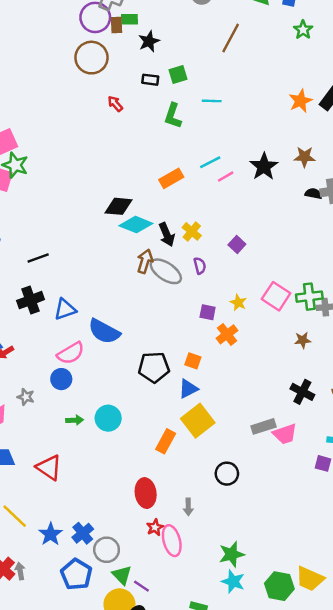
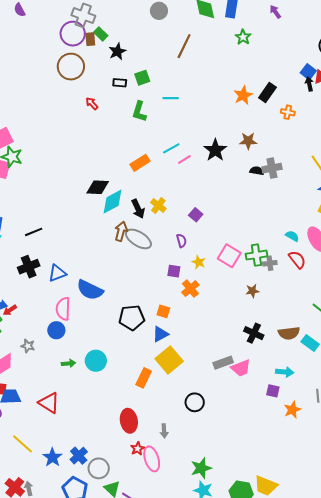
green rectangle: (129, 19) -> (101, 34), turned 48
cyan diamond: (136, 225) -> (113, 202), turned -48
purple semicircle: (200, 266) -> (181, 241), moved
pink semicircle: (71, 353) -> (63, 309), turned 125

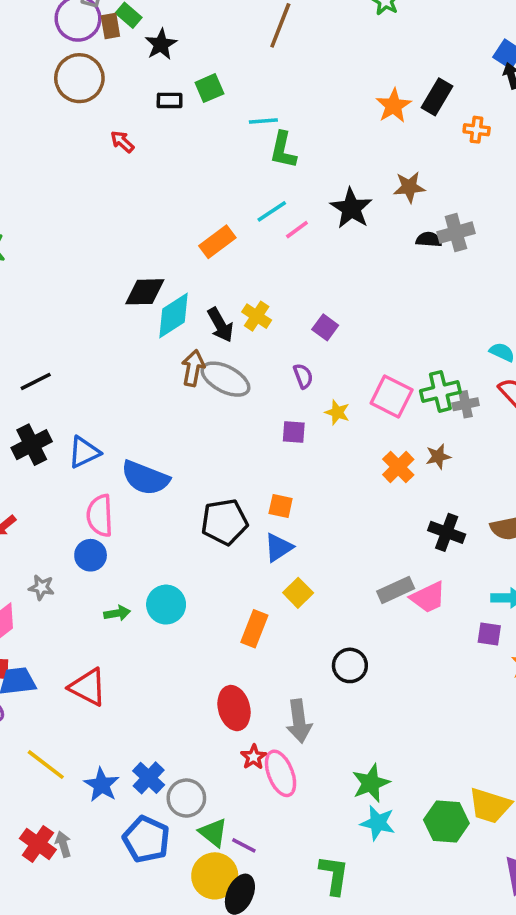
green L-shape: (139, 112) -> (283, 150), moved
orange cross: (190, 289) -> (398, 467), moved
yellow square: (169, 360) -> (298, 593), size x0.6
gray arrow: (164, 431) -> (299, 721), size x1.6

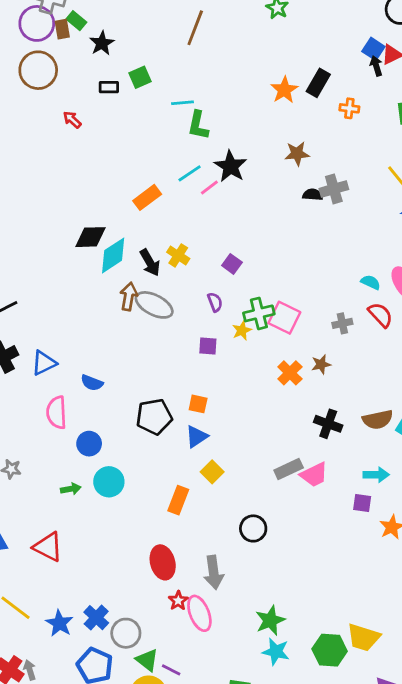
black star: (351, 208) -> (231, 166), moved
green cross: (440, 391) -> (259, 313), moved
yellow star: (337, 412) -> (242, 330), turned 30
blue semicircle: (145, 478) -> (92, 383), size x0.6
blue circle: (91, 555) -> (89, 444), moved

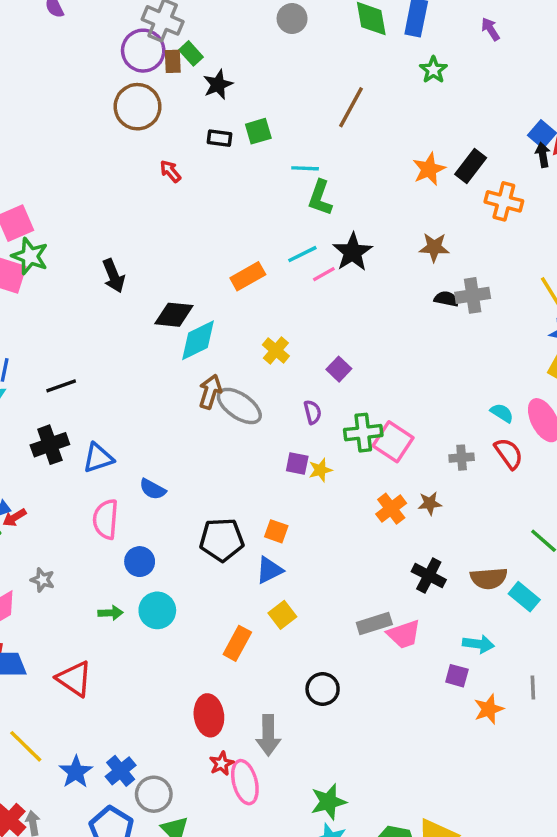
brown line: (195, 28) -> (351, 107), moved
orange cross: (349, 108) -> (504, 201), size x1.5
black arrow: (150, 263) -> (114, 276), moved
yellow star: (242, 330) -> (320, 470), moved

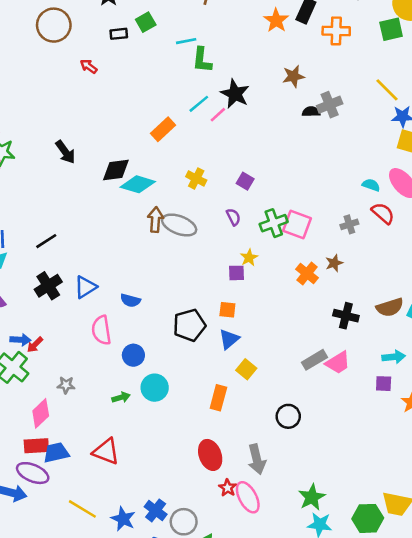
cyan diamond: (198, 340) -> (138, 184), turned 56
purple square: (297, 463) -> (237, 273), moved

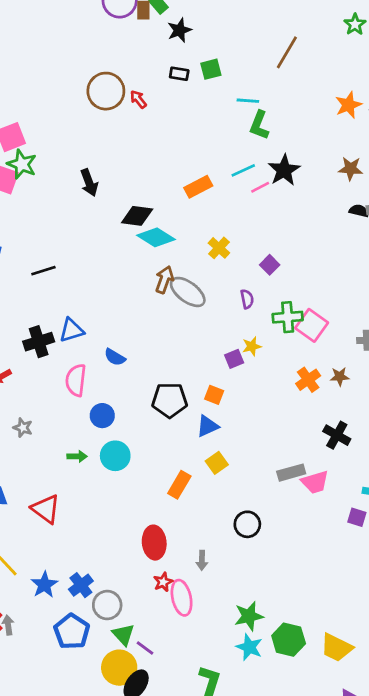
brown circle: (54, 25) -> (106, 91), moved
purple square: (237, 273) -> (234, 359), turned -36
black cross: (48, 286) -> (39, 342), moved
gray arrow: (257, 459) -> (202, 560), size x0.6
green hexagon: (368, 518) -> (289, 640), moved

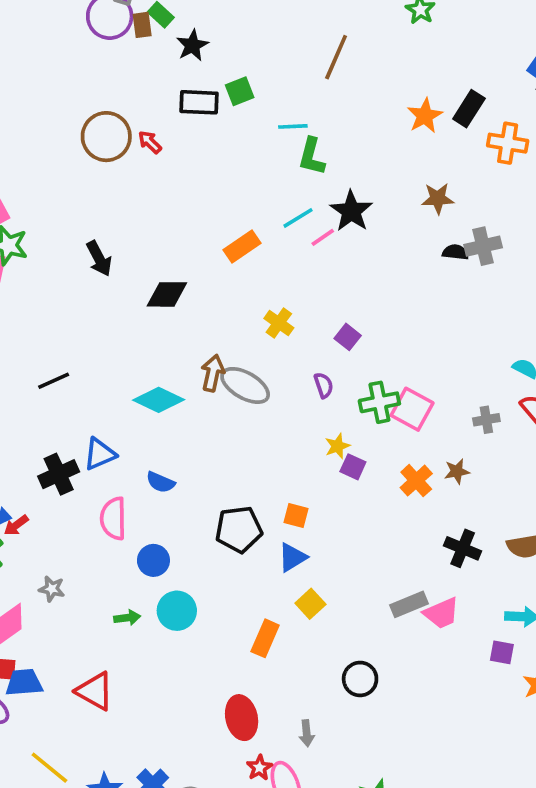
black rectangle: (179, 74) -> (199, 102), size x1.5
cyan diamond: (156, 237) -> (159, 400), moved
purple square: (234, 359) -> (353, 467), moved, turned -36

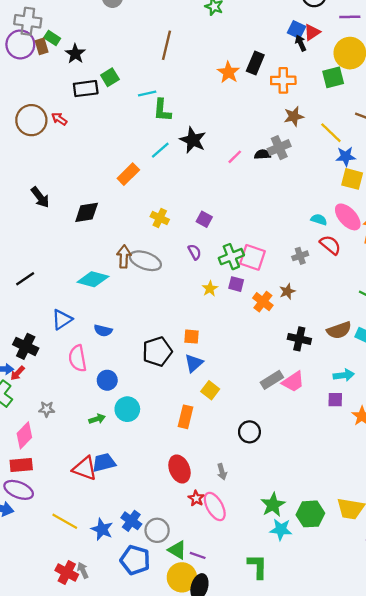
brown star: (438, 199) -> (294, 116), moved
pink line: (323, 237) -> (235, 157), moved
purple square: (353, 467) -> (236, 284), moved
black cross: (59, 474) -> (26, 346), moved, turned -30
blue trapezoid: (24, 683) -> (104, 462), moved

